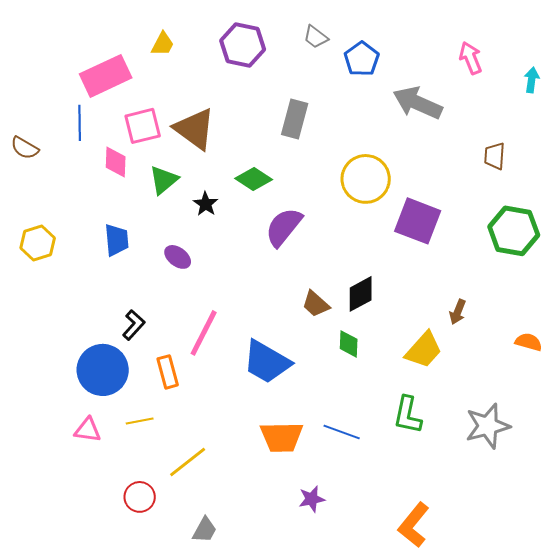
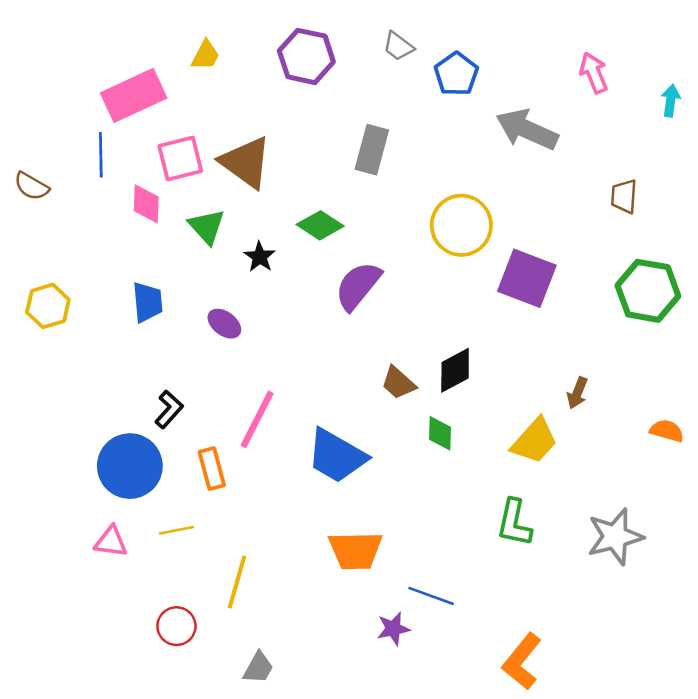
green triangle: (164, 180) -> (207, 227), turned -32
blue line: (342, 432) -> (431, 596), moved
yellow line: (188, 462) -> (237, 582), turned -36

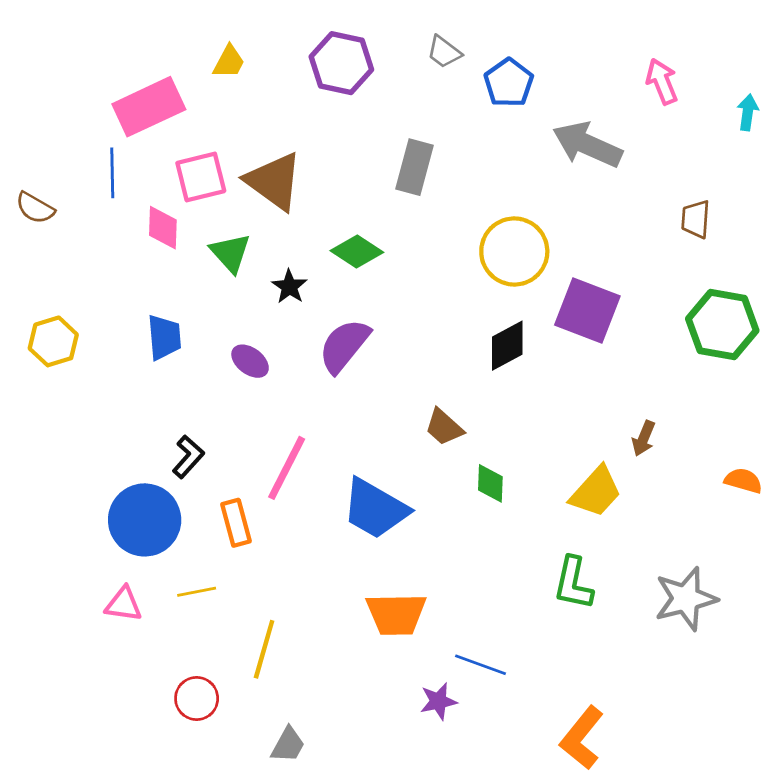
purple semicircle: (358, 286) -> (344, 346), moved
black diamond: (455, 370) -> (507, 346), moved

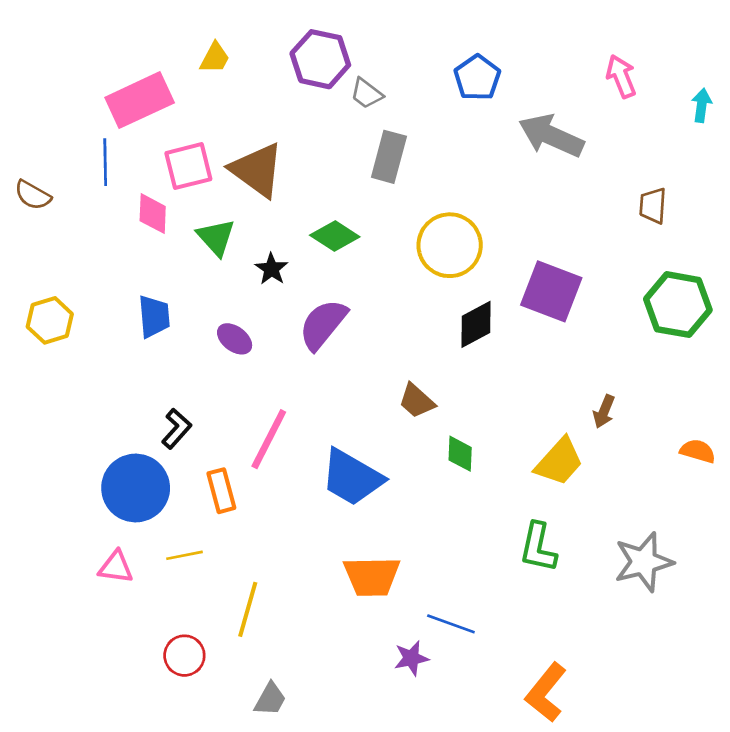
gray trapezoid: (444, 52) -> (366, 93), moved
yellow circle: (514, 251) -> (450, 245), moved

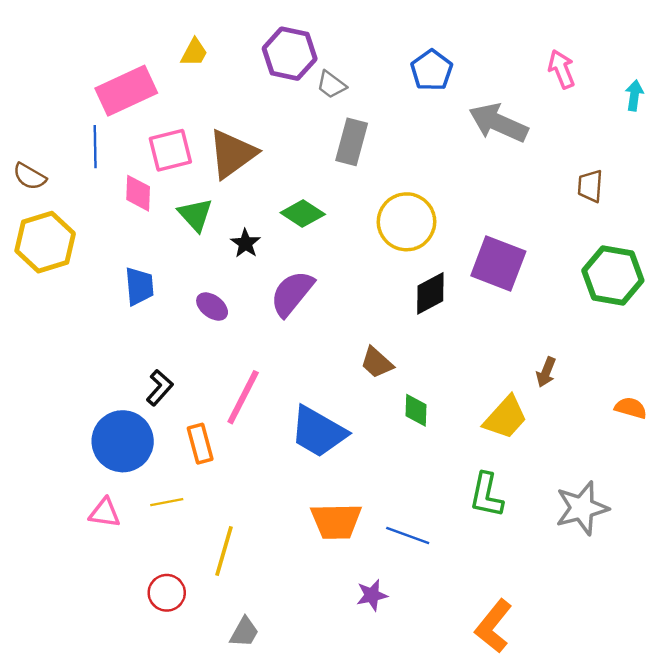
brown triangle: (257, 170) -> (232, 154), turned 48
yellow hexagon: (50, 320) -> (45, 242), moved, size x1.4
blue line: (451, 624) -> (408, 536), moved

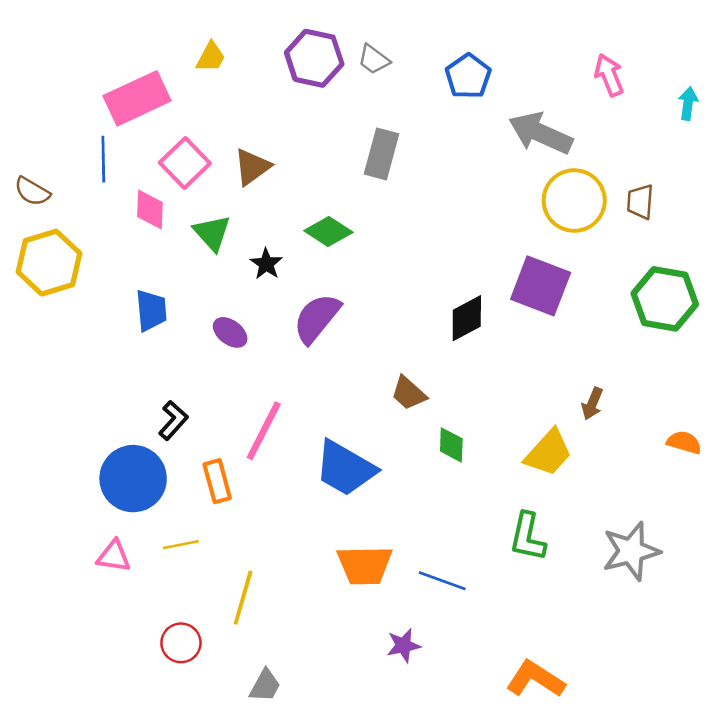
gray trapezoid: (331, 85) -> (374, 60), moved
pink square: (170, 150) -> (185, 163), turned -30
brown triangle: (232, 154) -> (252, 167), size x0.7
yellow circle: (406, 222) -> (574, 200), moved
orange L-shape: (494, 626) -> (535, 679), turned 84

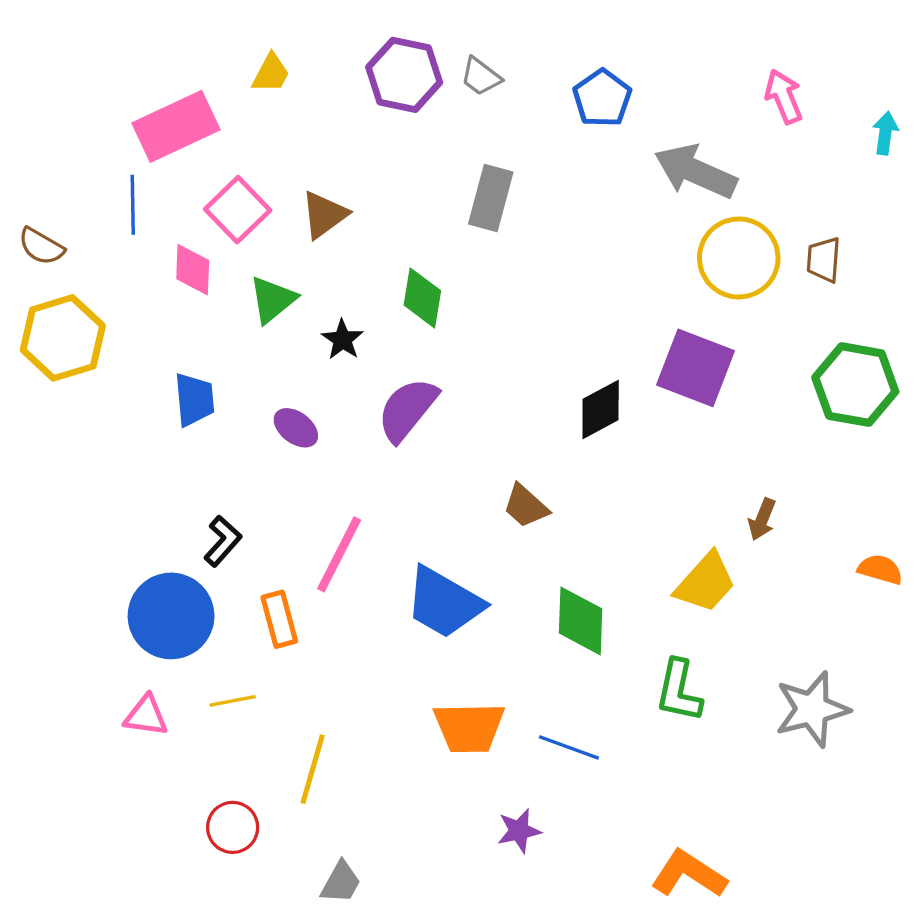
green diamond: (328, 232) -> (422, 298), turned 66
green triangle: (212, 233) -> (273, 300), turned 33
green diamond: (451, 445) -> (581, 621), moved, size x1.5

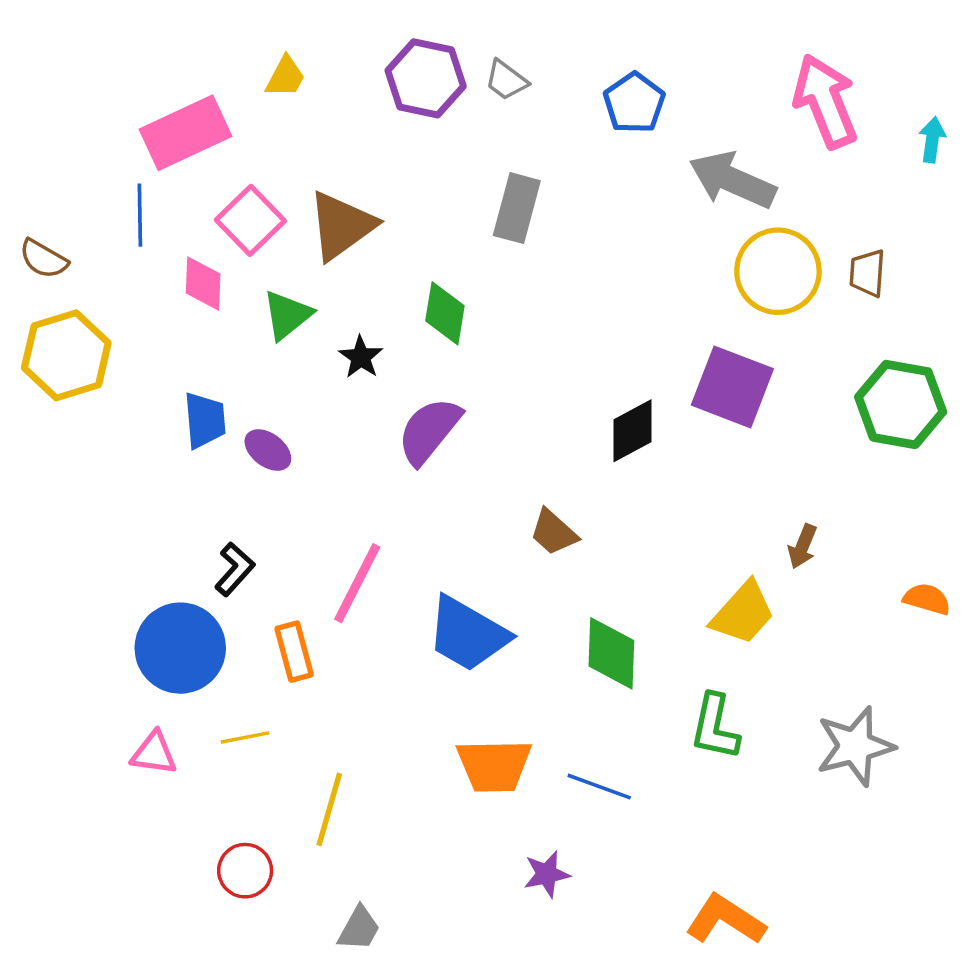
pink arrow: (784, 96) -> (825, 101), size x1.6
brown triangle: (324, 215) -> (341, 226), size x1.4
purple ellipse: (296, 428) -> (268, 450), moved

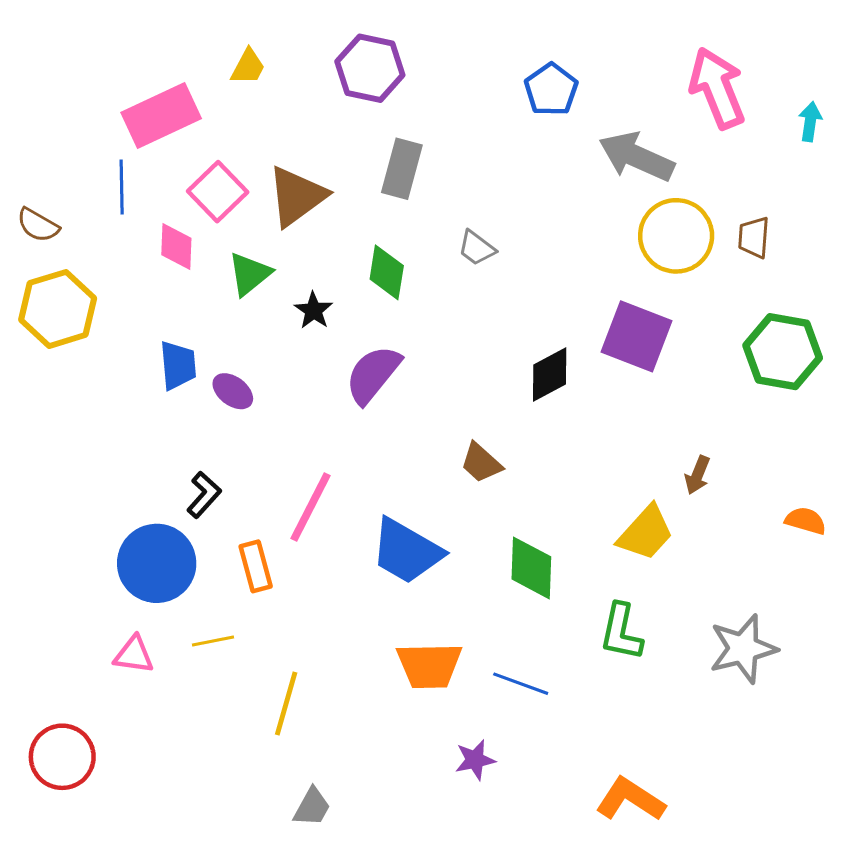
gray trapezoid: (506, 80) -> (477, 248), moved
gray rectangle: (517, 208) -> (402, 169), moved
red circle: (245, 871) -> (62, 757), moved, size x1.4

